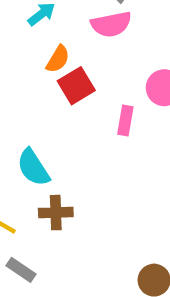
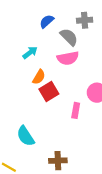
brown cross: (56, 213) -> (58, 161), moved

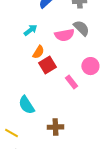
gray semicircle: (69, 37) -> (81, 28), moved
pink rectangle: (76, 110) -> (71, 82), turned -48

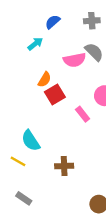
cyan arrow: (30, 30) -> (35, 44), moved
yellow line: (11, 133) -> (18, 161), moved

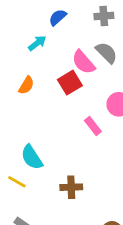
pink semicircle: (74, 60) -> (83, 62), turned 60
orange semicircle: (45, 80) -> (26, 85), moved
red square: (55, 95) -> (70, 83), moved

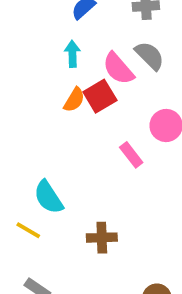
cyan arrow: (37, 43) -> (72, 54), moved, turned -54
orange semicircle: (26, 85) -> (74, 100), moved

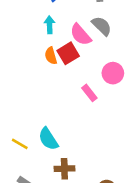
orange semicircle: (74, 100) -> (51, 56), turned 133
cyan semicircle: (48, 197) -> (48, 139), moved
brown cross: (102, 238) -> (64, 169), moved

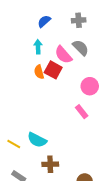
red square: (68, 53) -> (53, 70), turned -30
pink rectangle: (89, 93) -> (82, 112), moved
cyan semicircle: (48, 139) -> (37, 140), turned -30

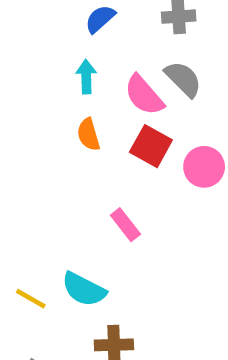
red square: (53, 70) -> (151, 146), moved
pink rectangle: (82, 112) -> (125, 225), moved

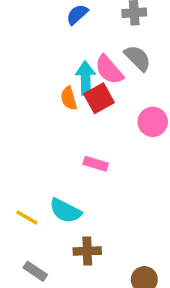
cyan arrow: (86, 77) -> (86, 78), moved, size x1.4
red square: (151, 146) -> (99, 98), moved, turned 32
pink rectangle: (125, 225) -> (96, 164), turned -35

